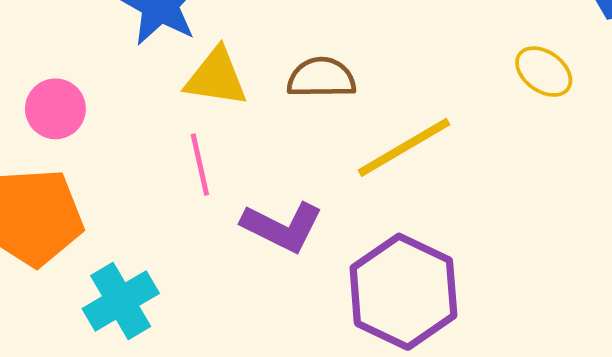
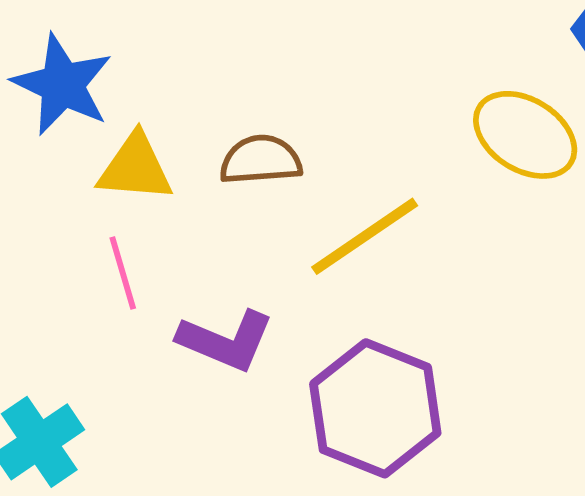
yellow ellipse: (544, 72) -> (525, 135), size x1.5

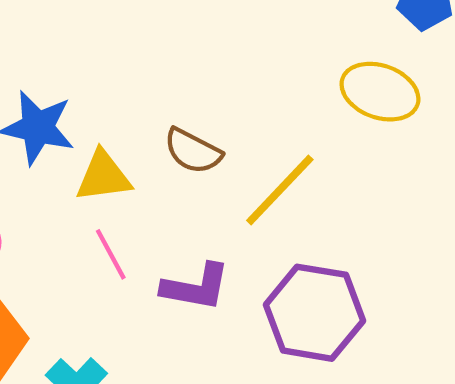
brown semicircle: (261, 160) -> (193, 151), turned -136

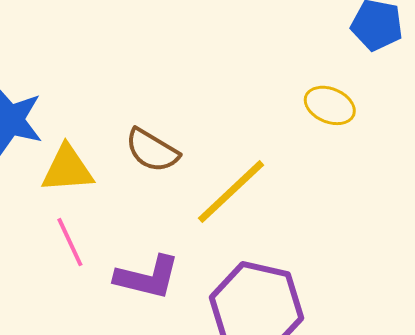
yellow ellipse: (380, 92) -> (330, 105), size x0.7

